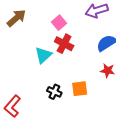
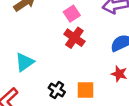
cyan triangle: (43, 55) -> (25, 62), moved

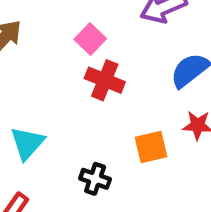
orange square: (85, 90) -> (151, 147), moved

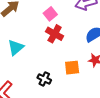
cyan triangle: (27, 143) -> (16, 47), moved

